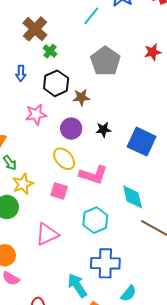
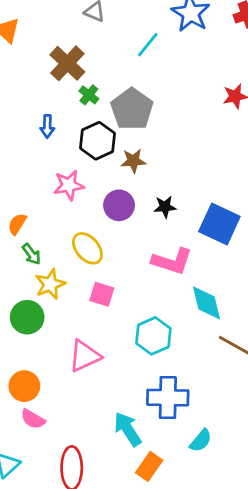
gray pentagon: (105, 61) -> (132, 109), moved
yellow ellipse: (64, 159) -> (87, 248), moved
pink L-shape: (93, 175) -> (172, 261), moved

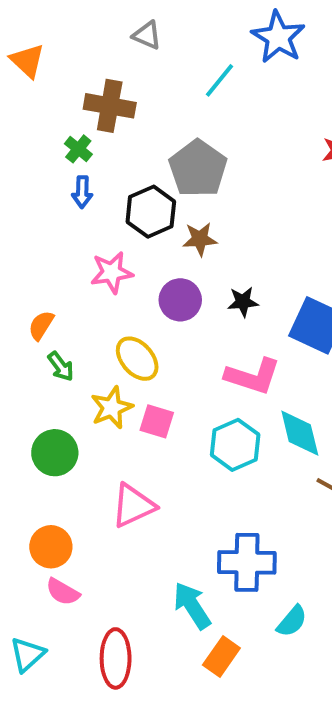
brown cross: (67, 63) -> (110, 106), turned -33
green cross: (89, 95) -> (78, 149), moved
yellow star: (50, 284) -> (112, 408), moved
cyan hexagon: (153, 336) -> (235, 445), moved

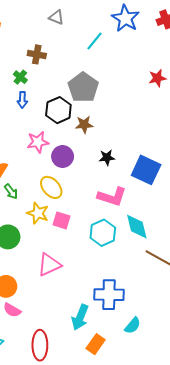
brown cross: (110, 106) -> (37, 54), size x0.7
purple circle: (180, 300) -> (63, 156), moved
yellow star: (112, 408) -> (38, 213), turned -30
cyan arrow: (192, 606) -> (80, 317), turned -125

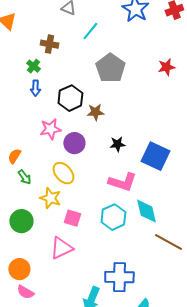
cyan line: (95, 41) -> (90, 31), moved
gray pentagon: (83, 87) -> (110, 68), moved
pink square: (62, 220) -> (72, 218), moved

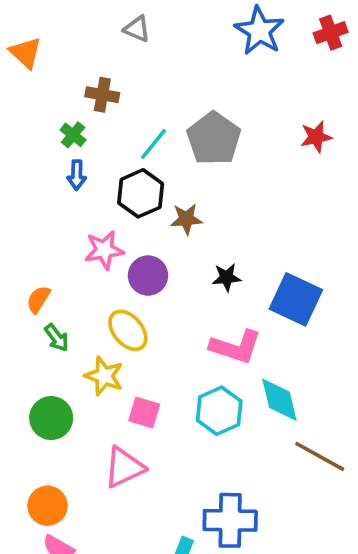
cyan line: (90, 31) -> (153, 144), moved

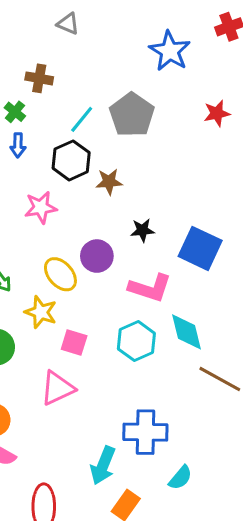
blue star: (259, 31) -> (170, 51), moved
purple circle: (148, 276) -> (97, 256), moved

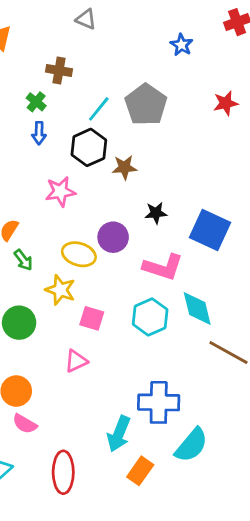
blue star: (170, 51) -> (181, 45), size x0.6
yellow ellipse: (60, 274) -> (79, 254), turned -32
pink triangle: (57, 388) -> (76, 361), size x0.7
cyan semicircle: (180, 478) -> (191, 445), size x1.5

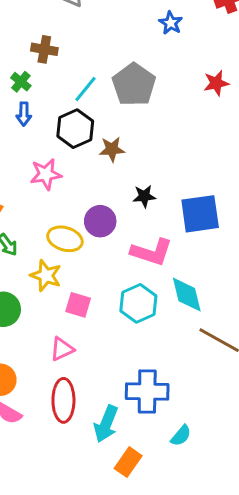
blue square: (210, 230) -> (200, 214), turned -33
cyan semicircle: (191, 445) -> (181, 436), size x0.6
red ellipse: (63, 472) -> (63, 400), moved

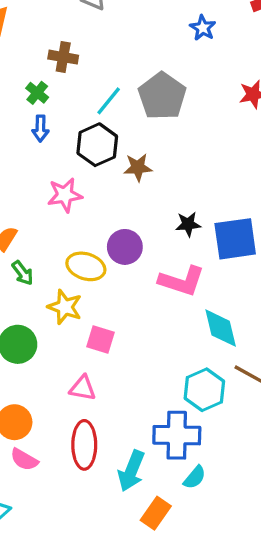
black star: (144, 196) -> (188, 224), moved
cyan hexagon: (138, 303) -> (204, 390), moved
pink triangle: (62, 349) -> (83, 388), turned 35
cyan semicircle: (181, 436) -> (195, 477), moved

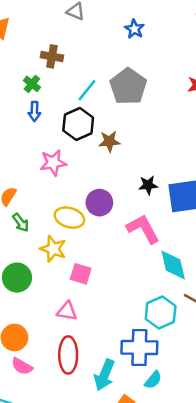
blue star: (203, 28) -> (134, 29), moved
pink L-shape: (182, 281) -> (143, 229), turned -136

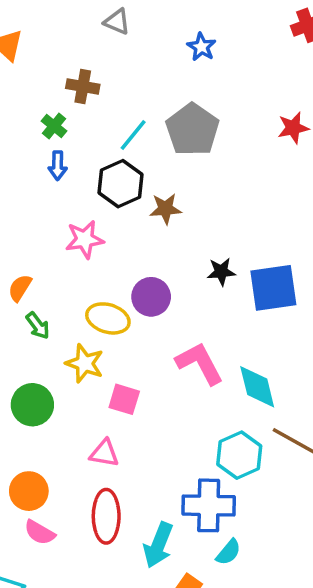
pink L-shape: (143, 229) -> (200, 363), moved

